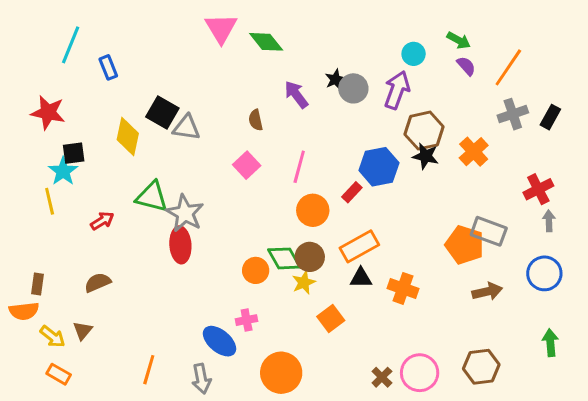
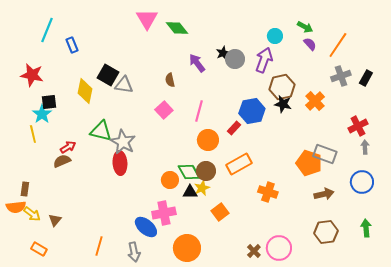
black triangle: (361, 278) -> (190, 192), moved
brown semicircle: (98, 282) -> (62, 161), moved
pink cross: (247, 320) -> (164, 213), size x1.6
yellow arrow: (53, 337) -> (32, 214), moved
brown hexagon: (481, 367) -> (326, 232), moved

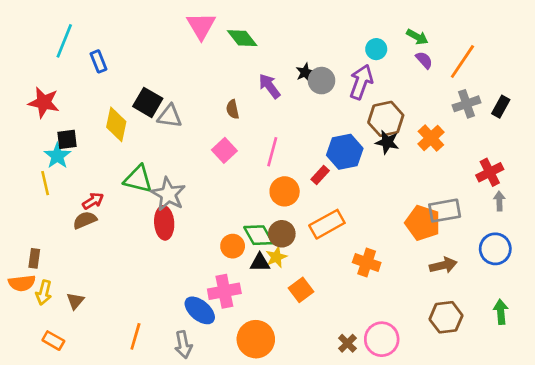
gray rectangle: (325, 154) -> (445, 211), turned -30
yellow arrow: (32, 214) -> (44, 293), turned 66

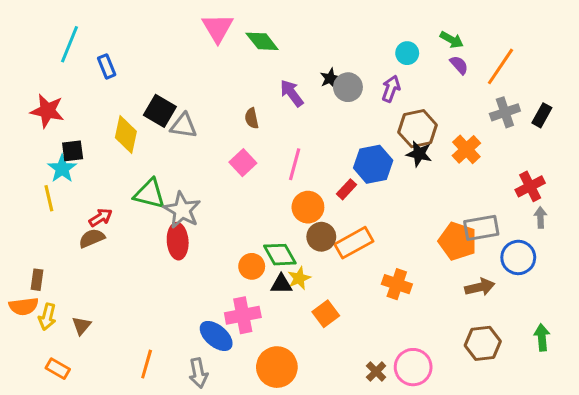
purple arrow: (361, 82) -> (391, 89), size x0.7
brown circle: (282, 234) -> (321, 237), moved
blue circle: (495, 249) -> (518, 257), moved

